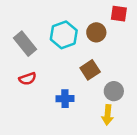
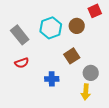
red square: (119, 14) -> (95, 11), turned -32

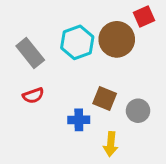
brown circle: (77, 26) -> (117, 39), size x1.5
brown square: (72, 56) -> (105, 99), moved, turned -35
yellow arrow: (86, 92) -> (111, 144), moved

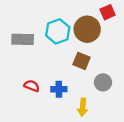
gray rectangle: (30, 53) -> (23, 39), turned -50
red semicircle: (33, 96) -> (32, 86), moved, turned -140
brown square: (105, 99) -> (81, 61), moved

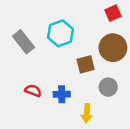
brown circle: (87, 29) -> (113, 48), moved
gray rectangle: (23, 39) -> (24, 42), turned 50
brown square: (81, 61) -> (86, 64), turned -36

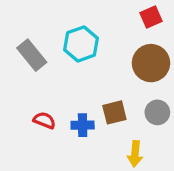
brown square: (86, 64) -> (114, 112), moved
gray circle: (108, 87) -> (157, 112), moved
yellow arrow: (87, 113) -> (135, 154), moved

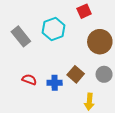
red square: (151, 17) -> (84, 11), moved
brown square: (114, 112) -> (76, 74), turned -35

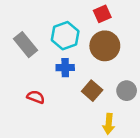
brown circle: (100, 42) -> (105, 46), moved
blue cross: (55, 83) -> (65, 68), moved

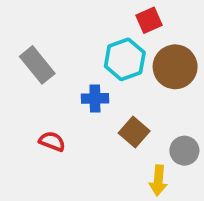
cyan hexagon: (65, 36) -> (125, 59), moved
brown circle: (105, 46) -> (175, 67), moved
gray circle: (127, 91) -> (184, 151), moved

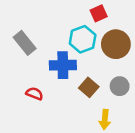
blue cross: (95, 98) -> (63, 65), size x1.5
gray circle: (184, 151) -> (120, 86), moved

